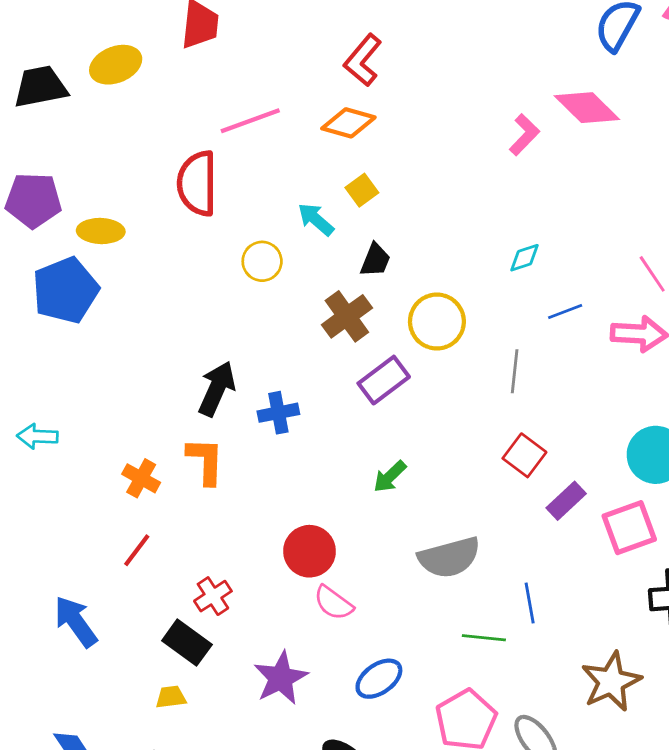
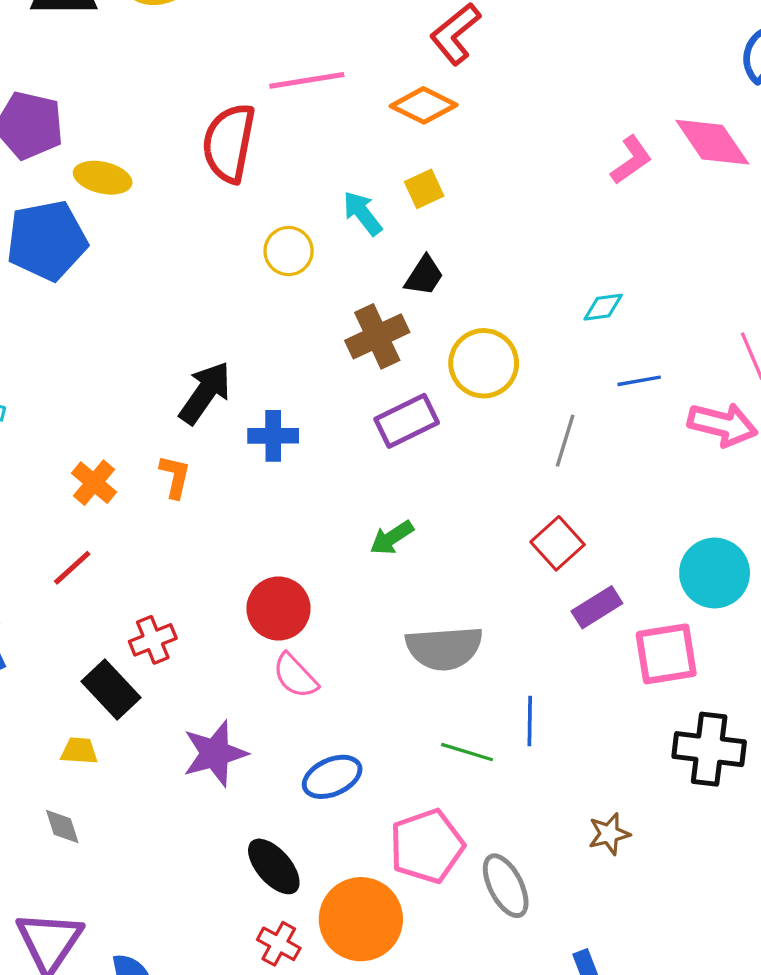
orange L-shape: (205, 461) -> (175, 477), size x0.7
brown star: (611, 682) -> (609, 834), size x0.6

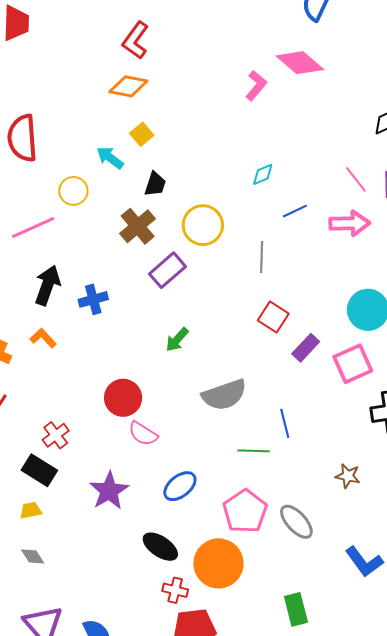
pink line: (307, 80) -> (33, 227), moved
orange L-shape: (175, 477) -> (43, 338), turned -40
brown star: (609, 834) -> (348, 476), turned -30

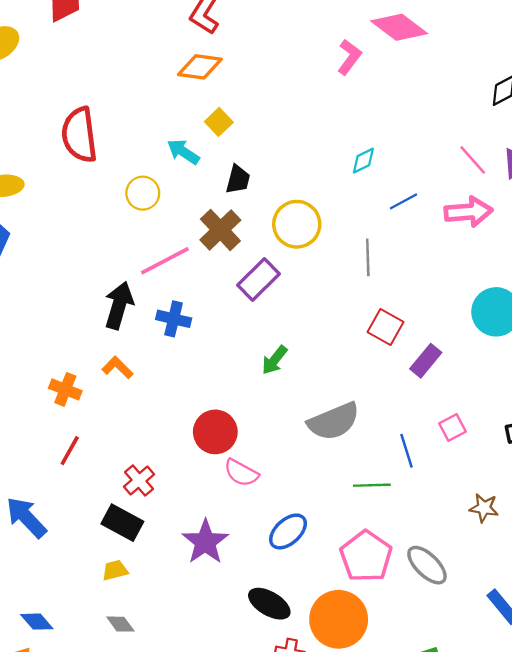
pink line: (33, 227) -> (165, 261), moved
blue cross: (93, 299) -> (174, 319), turned 32
pink square: (353, 364) -> (453, 427), moved, size x0.6

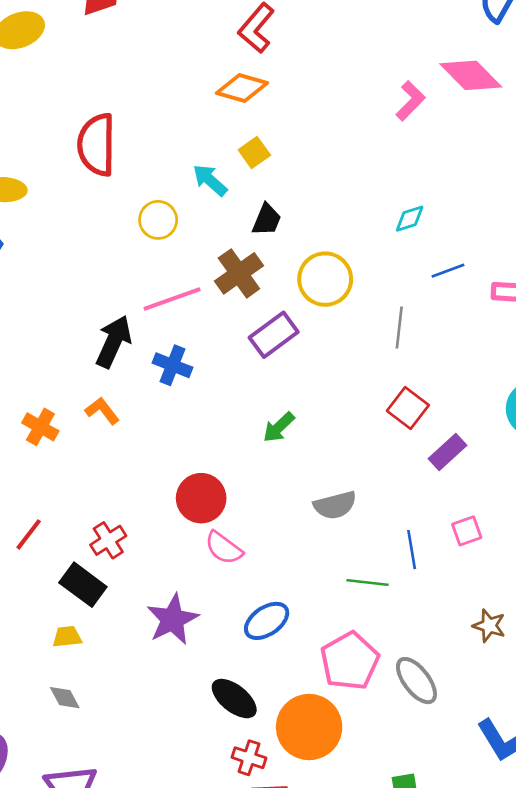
gray semicircle: (334, 421) -> (335, 505), size x0.7
red line: (70, 451) -> (29, 534), moved

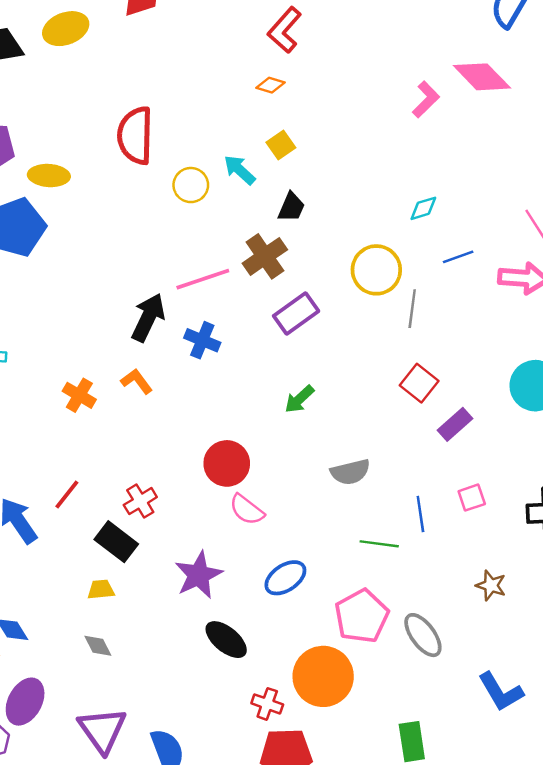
orange diamond: (242, 88) -> (270, 85), size x0.6
yellow circle: (158, 220) -> (191, 185), moved
yellow circle: (325, 279) -> (376, 270), moved
black ellipse: (234, 699) -> (226, 640), moved

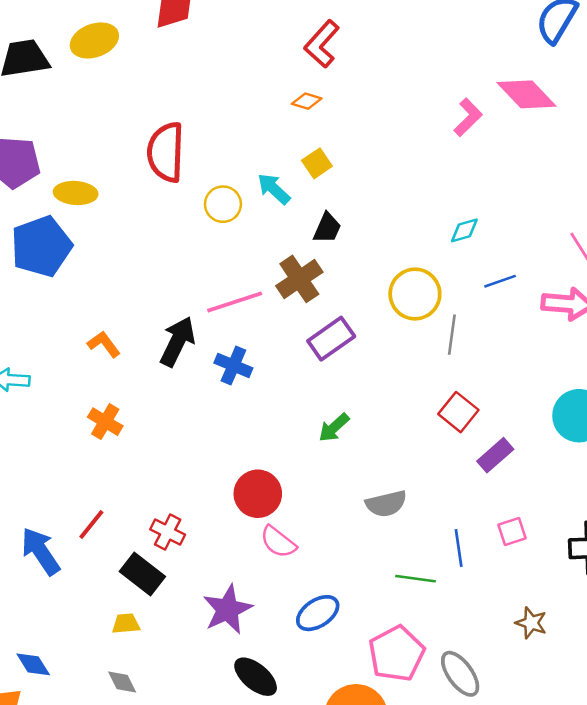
orange L-shape: (137, 381) -> (104, 344), moved
red cross: (140, 501) -> (168, 532), turned -32

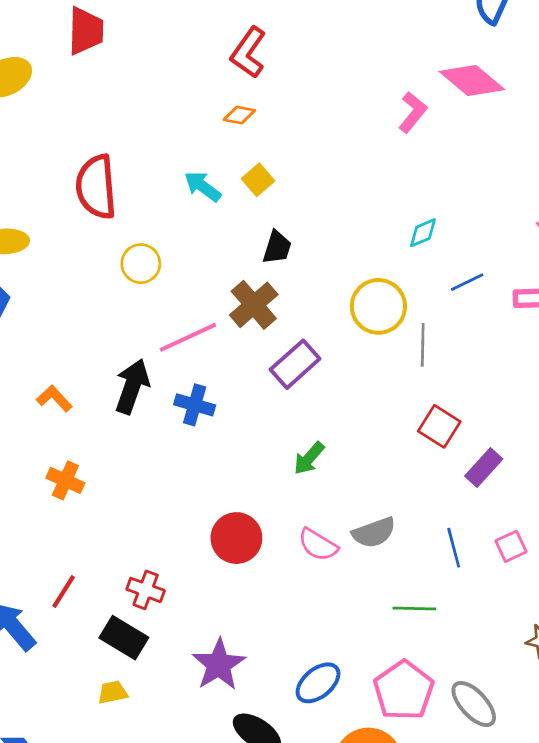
cyan arrow: (274, 189) -> (203, 186), moved
yellow circle: (223, 204) -> (141, 264), moved
pink semicircle: (278, 542) -> (318, 545), moved
blue line: (459, 548) -> (454, 548), moved
blue ellipse: (318, 613) -> (318, 683), moved

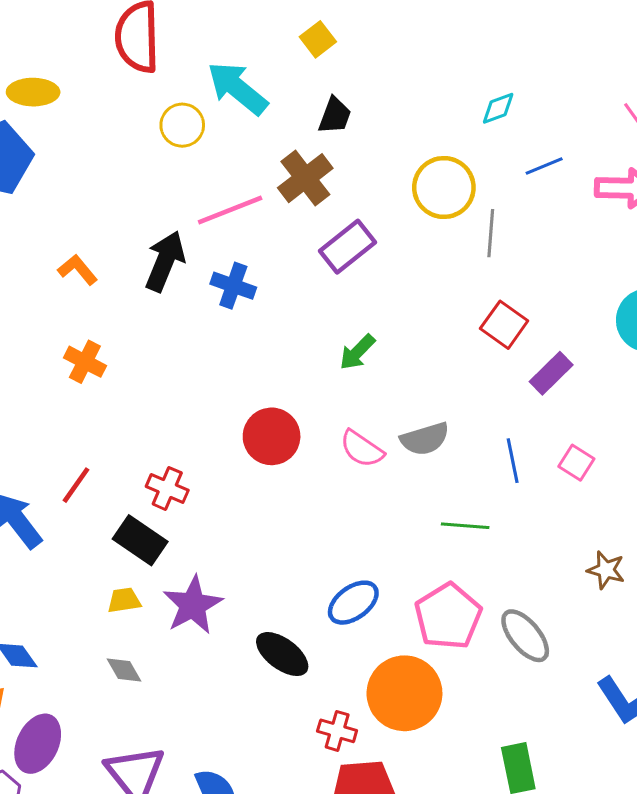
cyan arrow: (203, 186) -> (238, 88), moved, size x1.5
pink square: (511, 546) -> (576, 463), turned -36
purple star: (219, 665) -> (193, 605), moved

